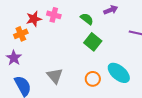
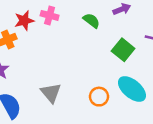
green square: (93, 42) -> (123, 50), moved

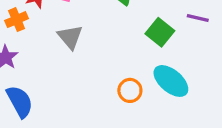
gray triangle: (51, 93) -> (70, 37), moved

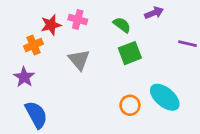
green square: (160, 32) -> (130, 53), moved, turned 30

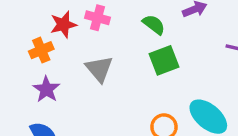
purple star: (24, 77) -> (46, 89), moved

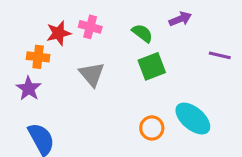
orange cross: (41, 50) -> (38, 57), turned 30
purple star: (46, 89) -> (29, 88), moved

